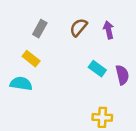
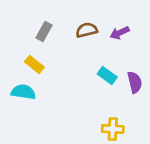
brown semicircle: (79, 27) -> (87, 30), turned 36
purple arrow: (109, 30) -> (120, 33), turned -102

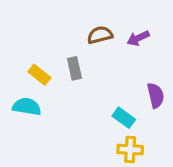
gray rectangle: (44, 31) -> (74, 68), moved, turned -42
cyan rectangle: (107, 75) -> (124, 118), moved

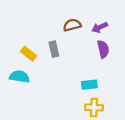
purple semicircle: (156, 95) -> (103, 49), moved
cyan rectangle: (124, 118) -> (89, 85), turned -42

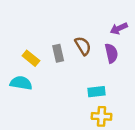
brown semicircle: (72, 25) -> (83, 46), moved, turned 72
purple arrow: (100, 27) -> (119, 28), moved

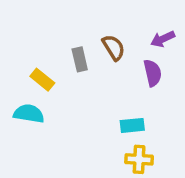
brown semicircle: (83, 46) -> (114, 47), moved
gray rectangle: (58, 53) -> (80, 59), moved

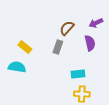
brown semicircle: (114, 47) -> (67, 28), turned -105
gray rectangle: (80, 59) -> (58, 47), moved, turned 32

